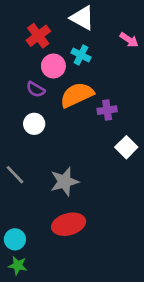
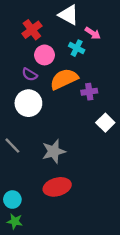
pink arrow: (129, 40) -> (93, 33), moved
cyan cross: (81, 55) -> (77, 48), moved
white circle: (34, 124) -> (28, 103), size x1.5

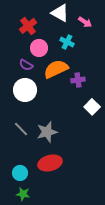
pink arrow: (93, 33) -> (85, 22), moved
gray line: (12, 146) -> (21, 129), moved
cyan circle: (12, 200) -> (20, 173), moved
green star: (15, 221) -> (23, 194), moved

